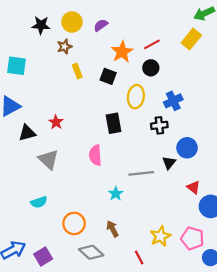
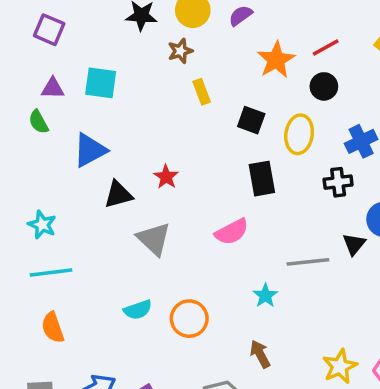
black square: (108, 76) -> (251, 120), moved
pink semicircle: (95, 155) -> (232, 232), turned -114
orange circle: (74, 223) -> (189, 319), moved

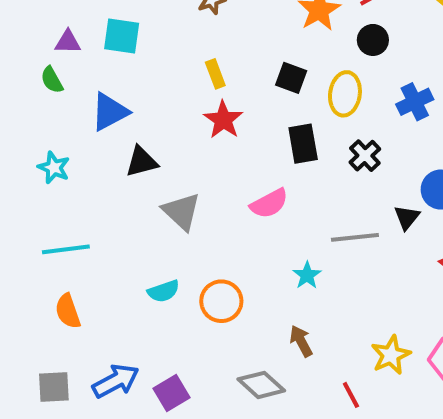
yellow rectangle: (202, 92) -> (215, 74), moved
red star: (166, 177) -> (223, 120), moved, size x1.4
black cross: (338, 182) -> (365, 156), moved, turned -36
cyan star: (42, 225) -> (54, 168), moved

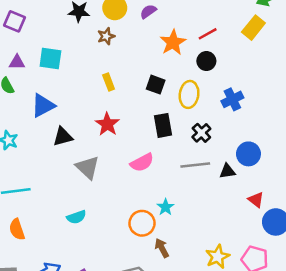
red star: (223, 120) -> (107, 124), moved
black triangle: (407, 217) -> (227, 171), turned 42
gray line: (355, 237) -> (195, 165), moved
orange circle: (221, 301) -> (142, 223), moved

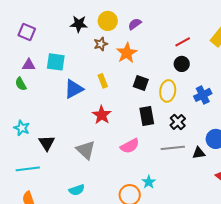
orange star: (173, 42) -> (127, 53), moved
blue triangle: (43, 106) -> (74, 89), moved
black triangle: (63, 137) -> (47, 143), moved, turned -48

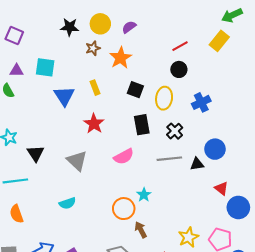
blue triangle: (74, 89) -> (64, 96), turned -35

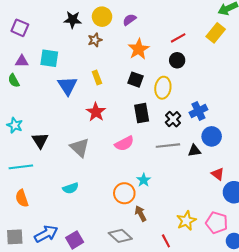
orange star: (121, 58) -> (139, 49), moved
blue cross: (201, 102) -> (198, 111), moved

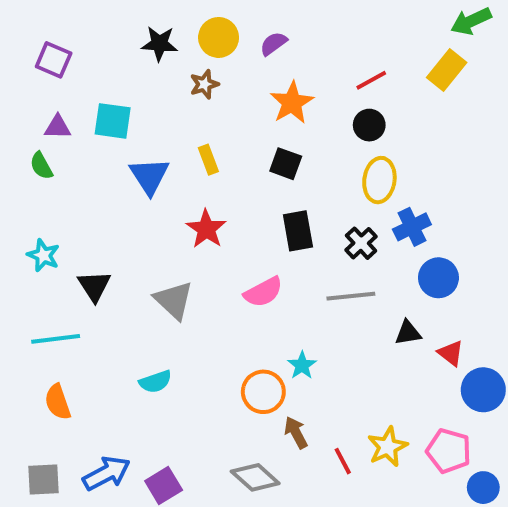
yellow ellipse: (163, 88) -> (379, 180), moved
black triangle: (194, 151) -> (408, 333), moved
red line: (166, 241) -> (343, 461), moved

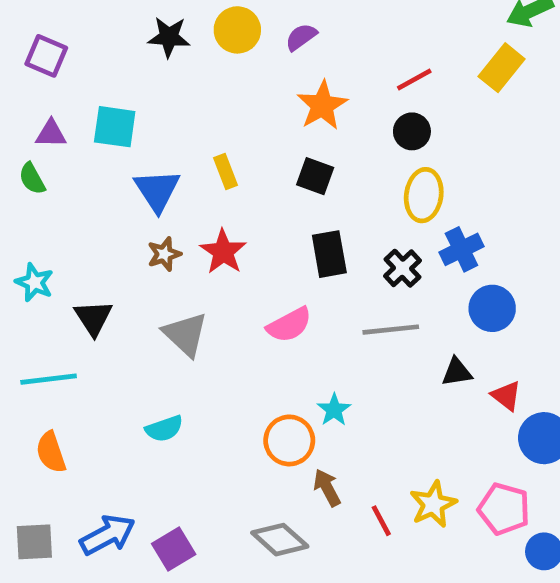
brown star: (204, 84) -> (164, 254), moved

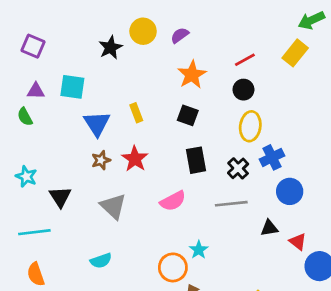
black star: (169, 37) -> (110, 48), moved, turned -30

